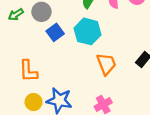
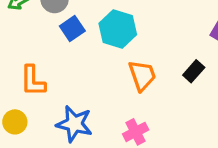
yellow circle: (34, 102) -> (15, 122), moved

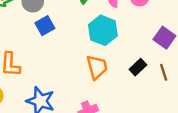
cyan hexagon: (118, 29) -> (103, 30), moved

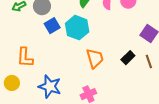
cyan hexagon: (103, 30) -> (77, 28), moved

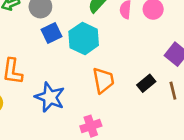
blue star: (50, 87) -> (50, 97), moved

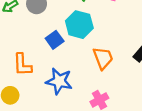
blue square: (52, 33) -> (55, 40), moved

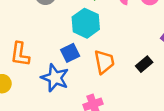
blue square: (55, 40) -> (70, 53), moved

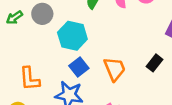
cyan hexagon: (86, 23) -> (72, 36), moved

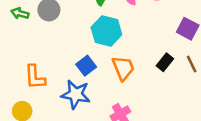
green arrow: (14, 18) -> (20, 13), turned 49
cyan hexagon: (72, 36) -> (106, 31), moved

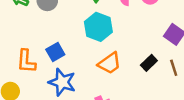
blue square: (86, 66) -> (55, 52), moved
orange trapezoid: (123, 68) -> (110, 63), turned 70

